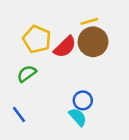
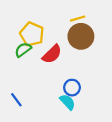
red semicircle: (65, 47) -> (52, 54), moved
green semicircle: (27, 74) -> (23, 50), moved

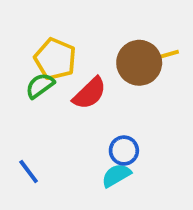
yellow line: (78, 19) -> (166, 55), moved
cyan semicircle: (68, 102) -> (116, 175), turned -78

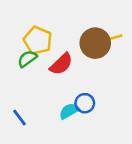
cyan semicircle: (116, 175) -> (69, 111), moved

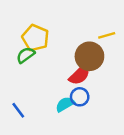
brown circle: (95, 43) -> (89, 56), moved
red semicircle: (61, 64) -> (80, 75), moved

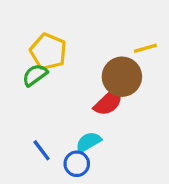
blue circle: (80, 97) -> (77, 164), moved
blue line: (18, 110) -> (42, 150), moved

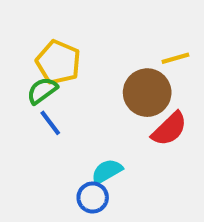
red semicircle: (109, 102) -> (169, 129), moved
blue line: (42, 150) -> (50, 123), moved

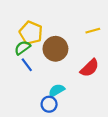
brown circle: (147, 93) -> (55, 49), moved

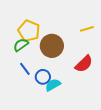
blue line: (27, 65) -> (25, 69), moved
blue circle: (49, 104) -> (43, 77), moved

